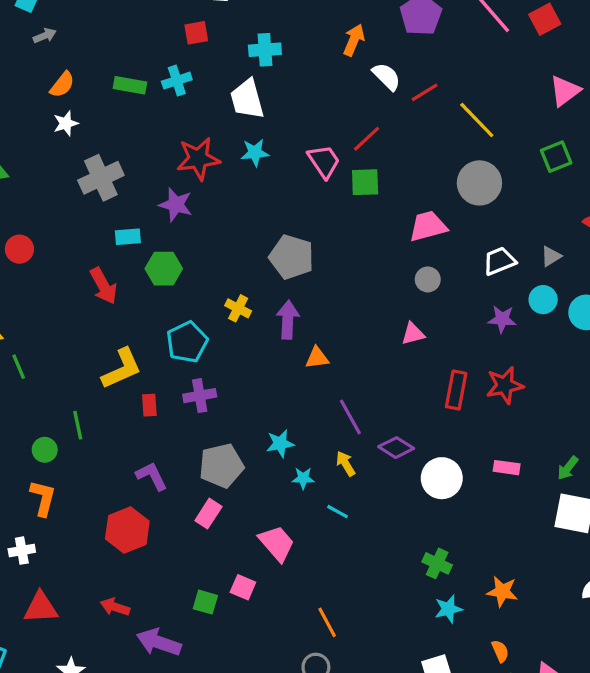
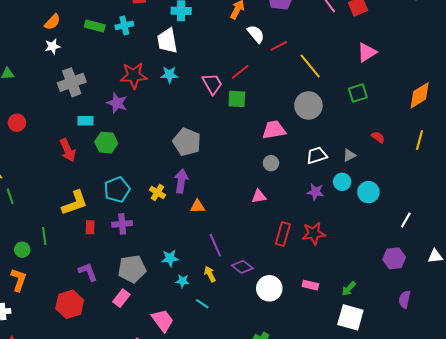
yellow cross: (238, 308) -> (157, 192), moved

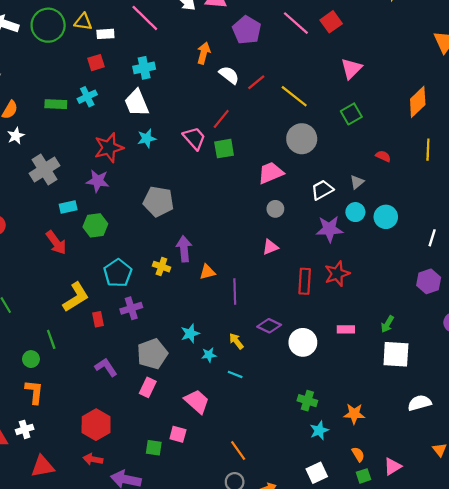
gray pentagon: (187, 142) -> (158, 201), moved
purple star: (315, 192) -> (329, 229), size x1.4
purple line: (215, 245) -> (235, 291), moved, turned 35
red hexagon: (70, 304) -> (96, 425), moved

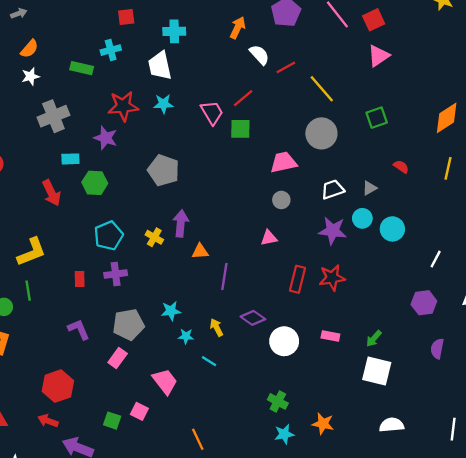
pink triangle: (351, 69) -> (379, 56), moved
green rectangle: (56, 104) -> (82, 68), moved
yellow L-shape: (76, 297) -> (31, 252), moved

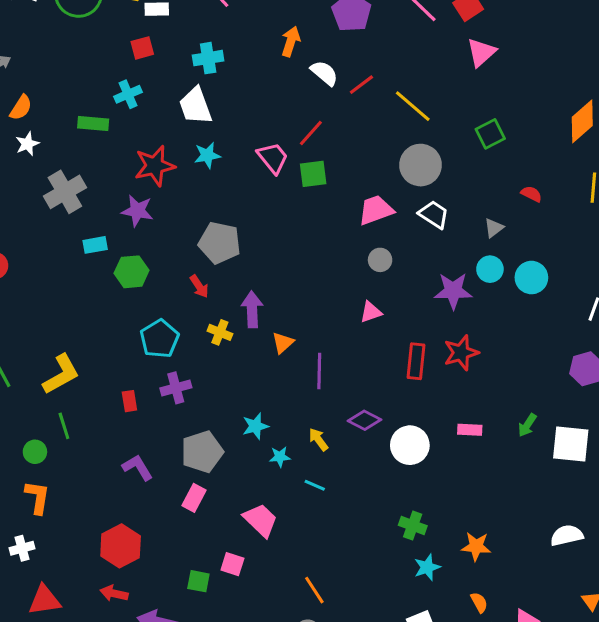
white trapezoid: (333, 189) -> (434, 214), moved, turned 60
red arrow: (51, 193) -> (199, 286), moved, size x0.7
orange triangle: (200, 251) -> (283, 343), turned -30
white square: (377, 371) -> (571, 444), moved

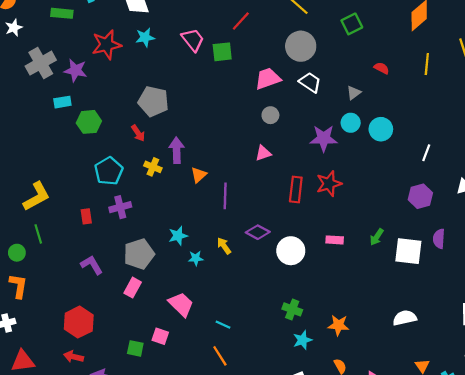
red line: (311, 133) -> (241, 21), moved
purple star: (137, 211) -> (75, 70), moved
cyan line: (315, 485) -> (223, 325), moved

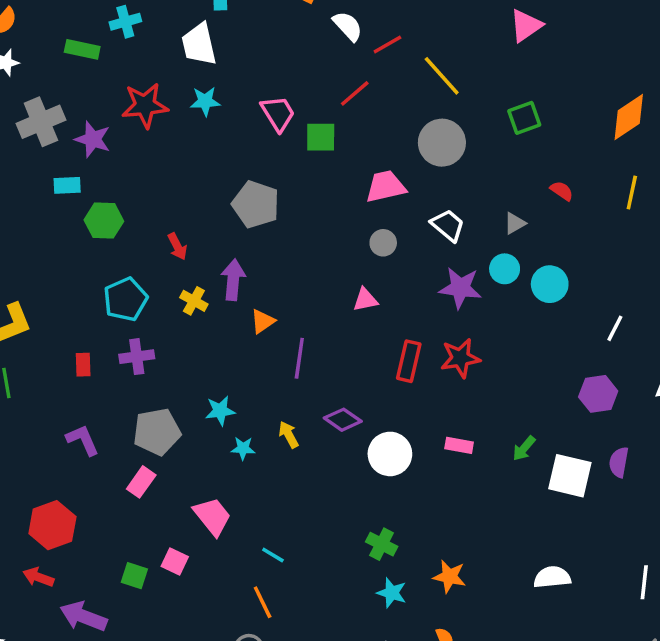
white trapezoid: (310, 82) -> (448, 225), moved
gray pentagon: (153, 101) -> (256, 204), moved
cyan star: (302, 340) -> (392, 593), turned 30

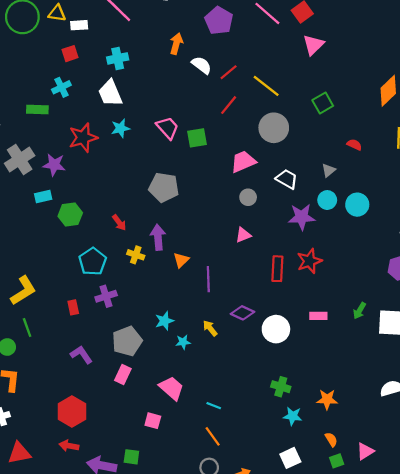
red line: (355, 93) -> (229, 105), moved
green square: (134, 576) -> (131, 457), moved

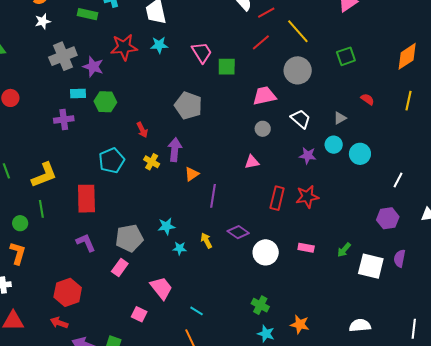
green hexagon: (70, 215) -> (105, 102), moved
purple star: (302, 217) -> (308, 156), size x0.7
purple cross: (106, 296) -> (64, 119), moved
red rectangle: (73, 307) -> (86, 199), size x2.0

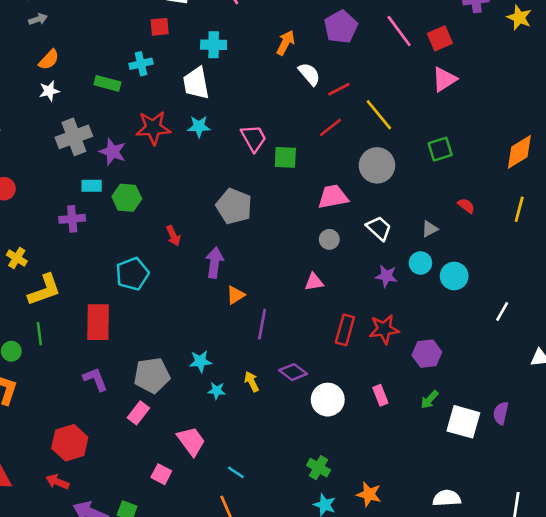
yellow cross: (152, 162) -> (17, 258), moved
purple hexagon: (388, 218) -> (427, 354), moved
pink rectangle: (306, 248) -> (380, 395), turned 56

